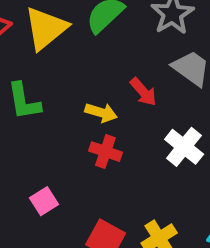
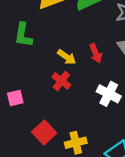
white cross: (184, 147) -> (109, 94), turned -30

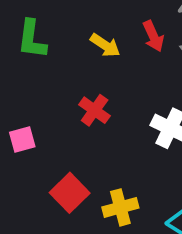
red arrow: (96, 53) -> (153, 36), moved
yellow arrow: (67, 57) -> (105, 45), moved

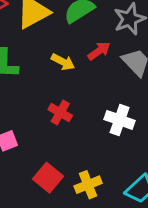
red arrow: (153, 36) -> (99, 51), turned -95

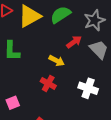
yellow arrow: (63, 62) -> (57, 61), moved

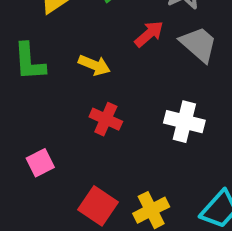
yellow arrow: (57, 61) -> (94, 65), moved

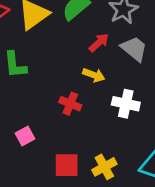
yellow arrow: (94, 65) -> (94, 75), moved
red square: (98, 206) -> (67, 165), turned -32

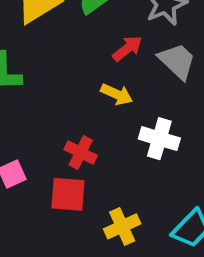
red cross: (70, 104) -> (81, 152), moved
red square: (67, 165) -> (68, 194), moved

